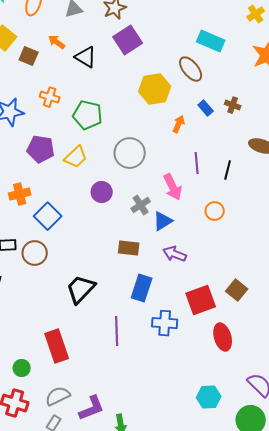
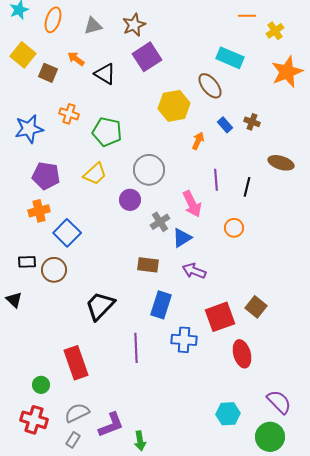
purple pentagon: (41, 149) -> (46, 176), moved
purple circle: (102, 192) -> (130, 200), moved

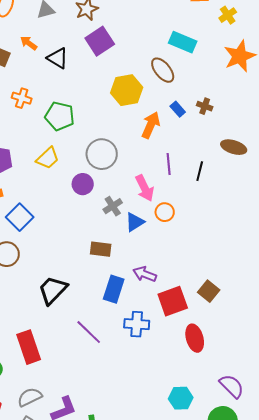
orange arrow: (198, 141) -> (151, 125), size x1.5
orange circle: (234, 228) -> (165, 212), moved
purple arrow: (194, 271) -> (145, 274), moved
purple line: (136, 348) -> (89, 332), turned -44

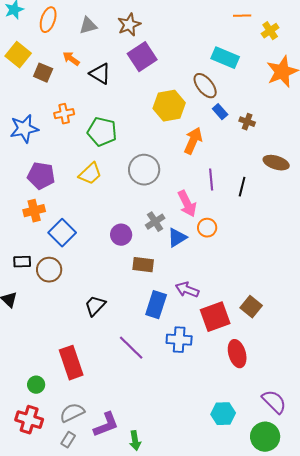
orange cross: (22, 98) -> (64, 114), turned -30
blue rectangle: (178, 109) -> (220, 112), moved
purple circle: (83, 184) -> (121, 235), moved
black trapezoid: (53, 290) -> (95, 306), size x0.7

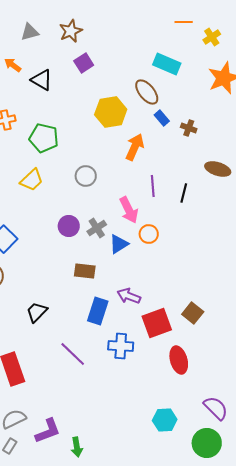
purple square: (142, 57) -> (84, 63), size x0.7
gray circle: (144, 170) -> (86, 176), size x0.7
purple circle: (121, 235) -> (69, 226), moved

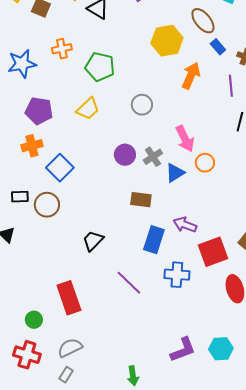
purple line: (153, 186) -> (231, 86), moved
purple L-shape: (48, 431) -> (183, 350), moved

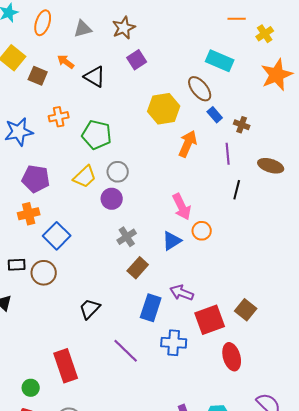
gray circle: (142, 105) -> (118, 172), moved
purple circle: (125, 155) -> (112, 199), moved
gray cross: (153, 157) -> (127, 237), moved
brown rectangle: (141, 200) -> (138, 268), turned -55

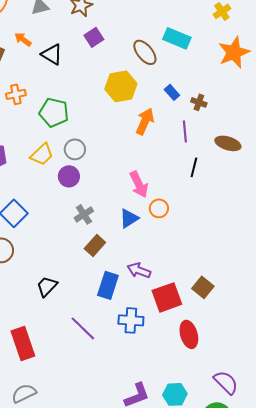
brown ellipse: (200, 89) -> (145, 52), moved

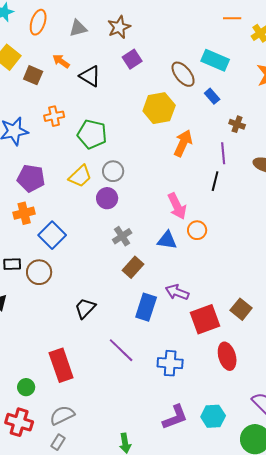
blue rectangle: (172, 92) -> (212, 96), moved
black line: (194, 167) -> (215, 181), moved
blue triangle: (129, 218) -> (167, 240), turned 40
blue cross: (131, 320) -> (170, 363), moved

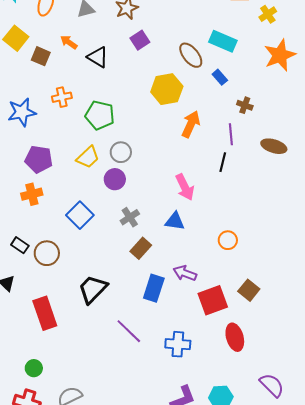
orange circle: (197, 230) -> (228, 240), moved
blue square: (52, 235) -> (80, 215), moved
black rectangle: (12, 264) -> (20, 245), turned 36
black trapezoid: (85, 308) -> (93, 289), size x1.4
red rectangle: (61, 365) -> (45, 313), moved

